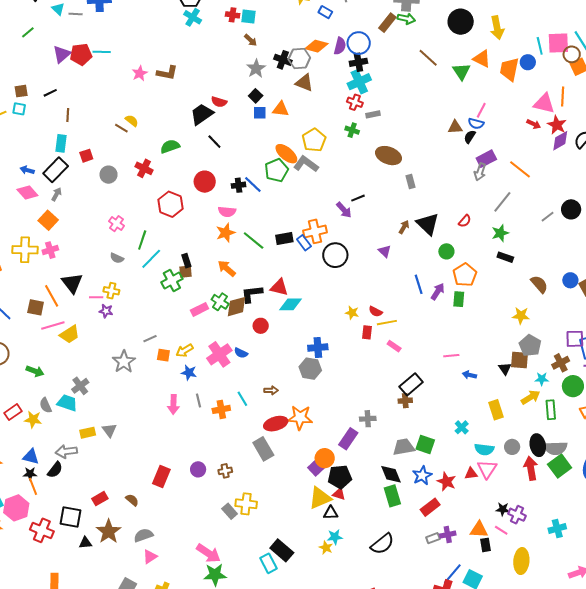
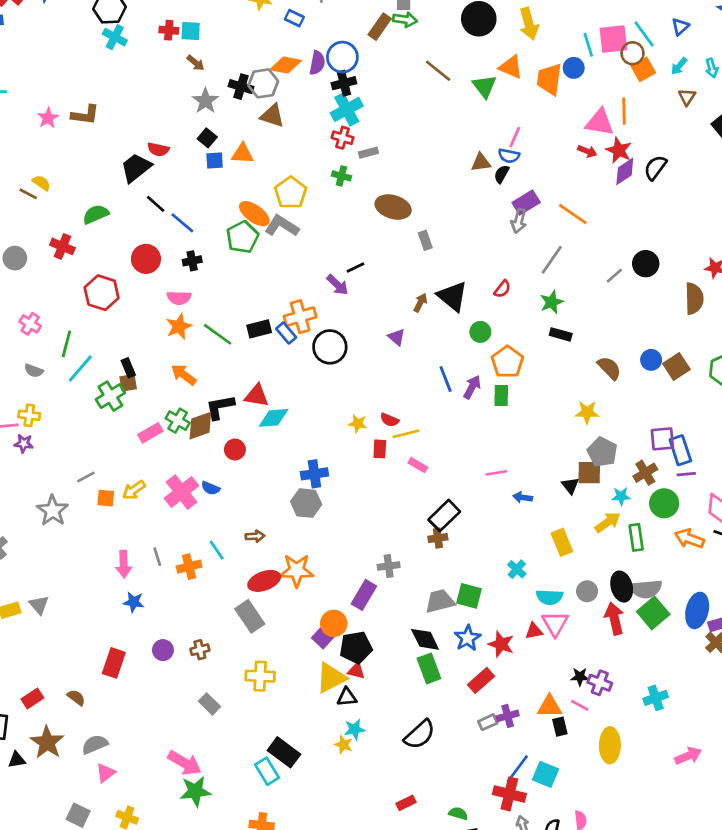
blue line: (253, 185) -> (182, 223), moved
blue star: (189, 373) -> (134, 602), moved
yellow cross: (246, 504) -> (260, 676), moved

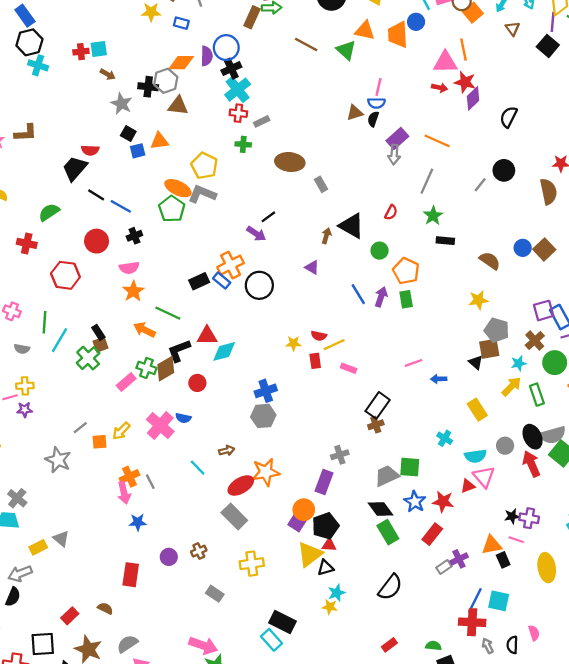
black semicircle: (655, 168) -> (508, 117), moved
green line: (218, 334) -> (168, 313), moved
orange cross: (189, 567) -> (129, 477), moved

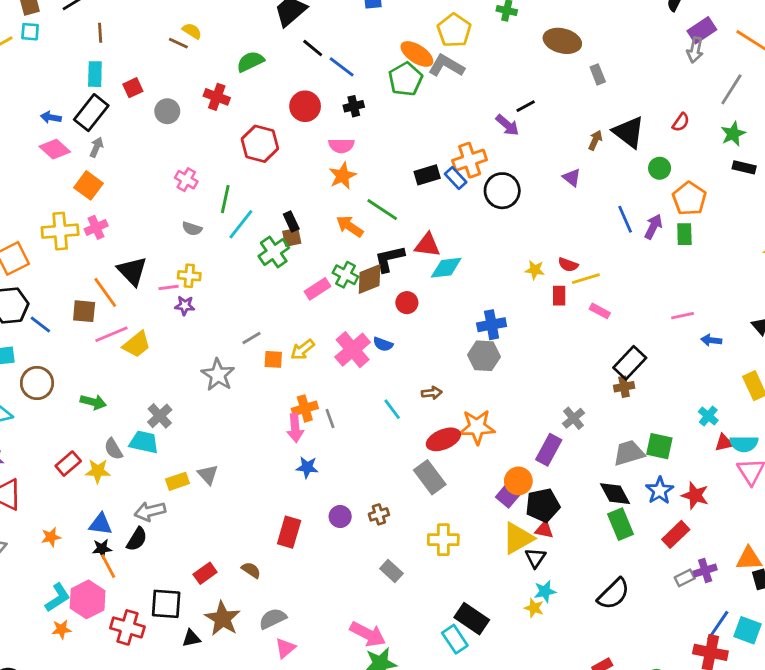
gray cross: (340, 455) -> (574, 418), turned -30
red triangle: (468, 486) -> (724, 443), moved
black triangle: (325, 568) -> (535, 558), turned -48

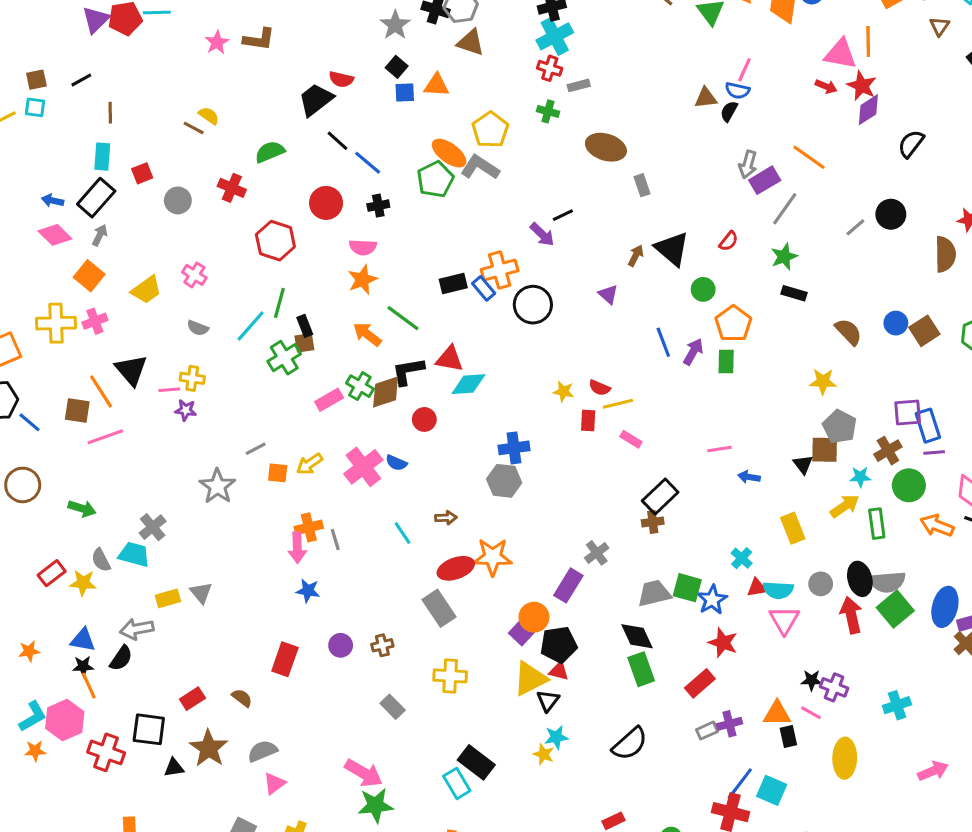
purple rectangle: (702, 30) -> (765, 180), moved
green line: (225, 199) -> (279, 303), moved
yellow trapezoid: (137, 344) -> (146, 290), moved
blue star: (660, 491) -> (712, 600), moved

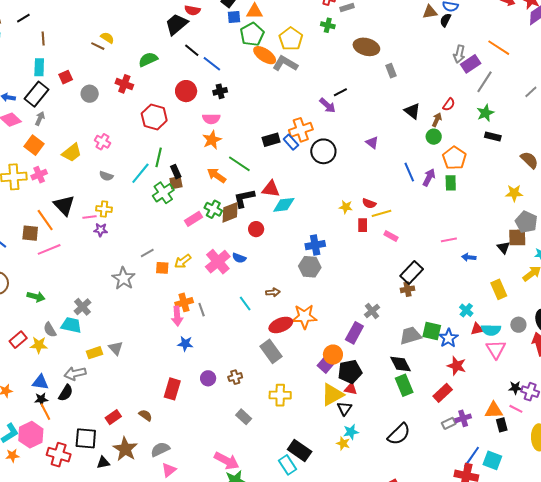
green pentagon: (435, 179) -> (252, 34), moved
black triangle: (672, 249) -> (412, 111), size x0.7
brown arrow: (636, 256) -> (437, 120), moved

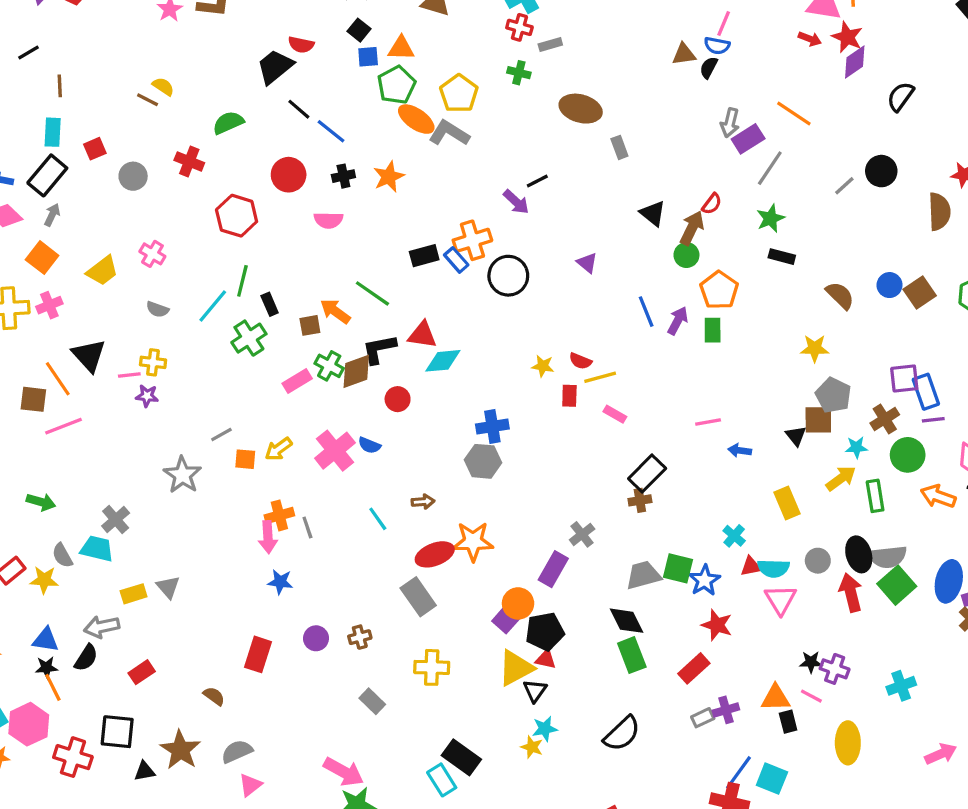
brown arrow: (437, 120) -> (692, 228), size x1.5
orange star: (212, 140) -> (389, 177), moved
brown square: (176, 183) -> (310, 325), moved
red rectangle: (113, 417) -> (142, 672), moved

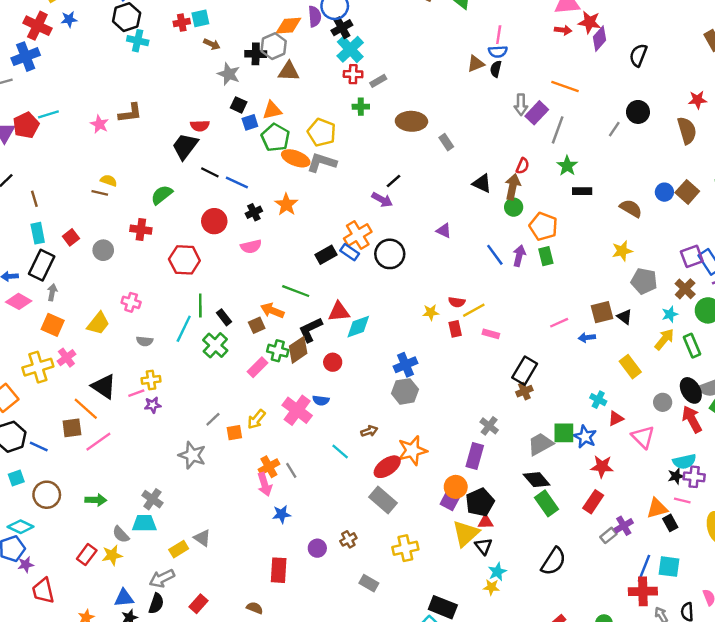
brown square: (818, 420) -> (602, 312), moved
cyan semicircle: (773, 568) -> (684, 461), moved

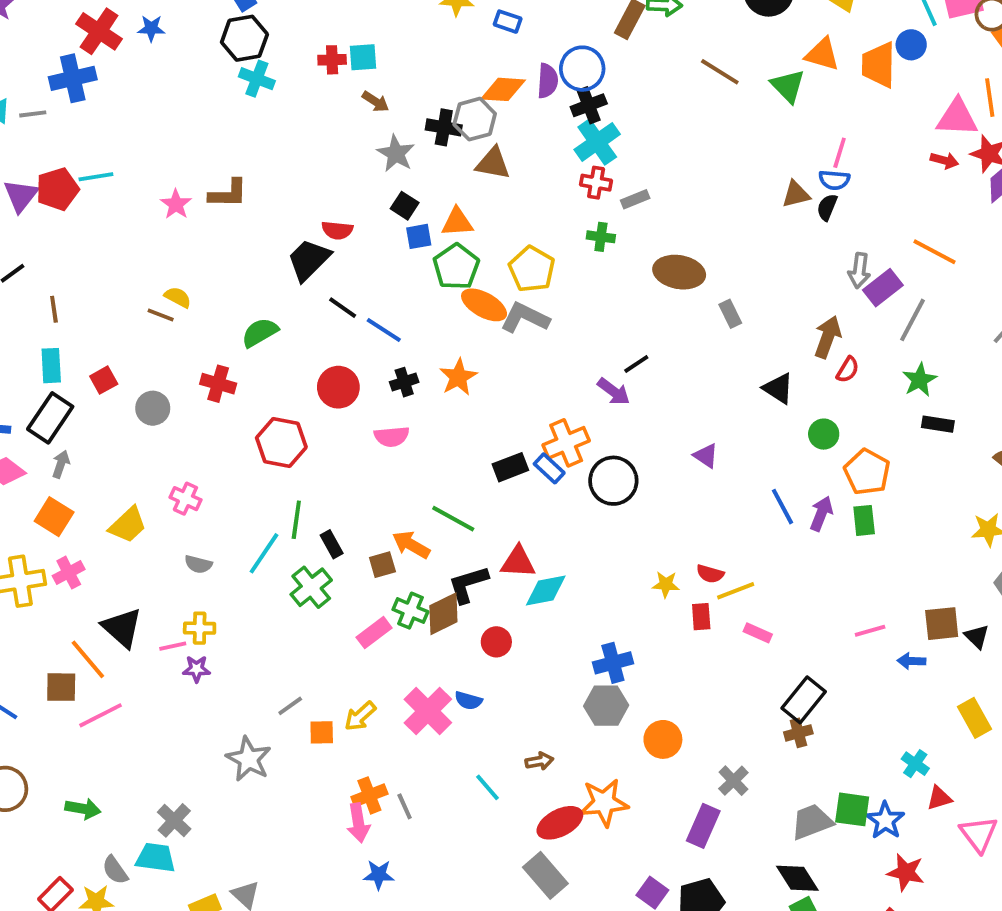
brown arrow: (513, 187) -> (828, 337), moved
orange circle: (456, 487) -> (663, 739), moved

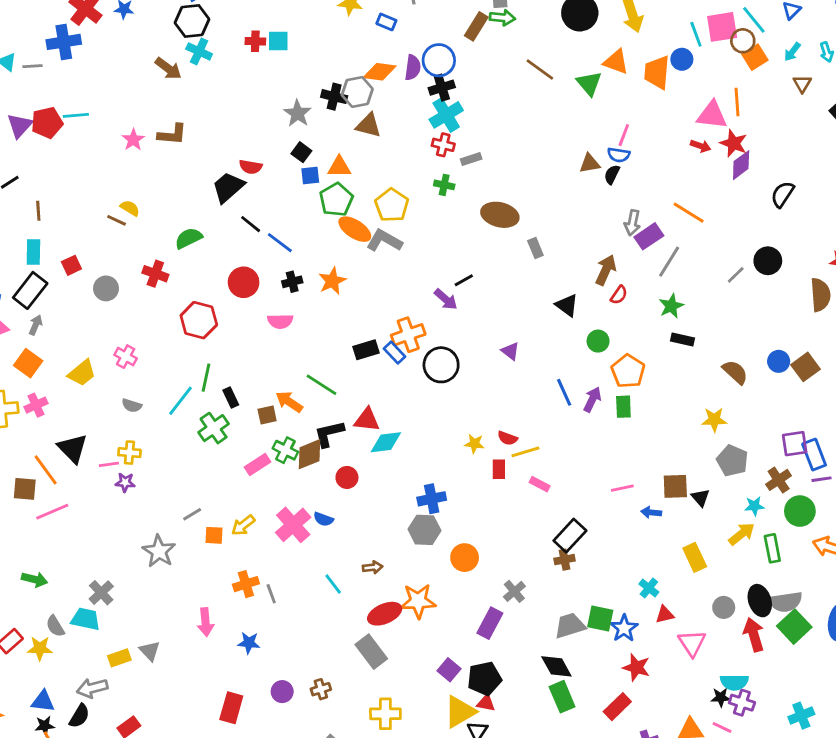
brown arrow: (375, 102) -> (168, 68), moved, size x1.4
pink arrow: (358, 823) -> (205, 622), moved

